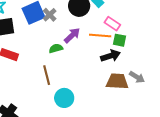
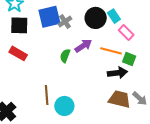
pink rectangle: (112, 24) -> (126, 33), moved
green semicircle: (56, 48) -> (65, 56), turned -64
brown line: (47, 75) -> (47, 95), moved

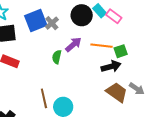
pink rectangle: (126, 33) -> (114, 16), moved
green square: (129, 59) -> (121, 51), turned -32
brown trapezoid: (120, 99) -> (117, 92), turned 30

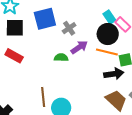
black circle: (82, 15) -> (108, 34), moved
gray cross: (52, 23) -> (69, 28), moved
green semicircle: (57, 57) -> (61, 57), turned 72

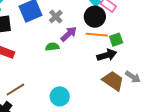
brown line: (43, 97) -> (15, 90), moved, turned 72

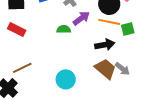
black arrow: (107, 55) -> (105, 45), moved
gray arrow: (133, 77) -> (122, 69), moved
brown trapezoid: (113, 81) -> (105, 69), moved

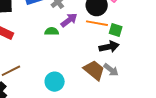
green square: (128, 29) -> (116, 30), turned 32
black arrow: (105, 45) -> (109, 47), moved

